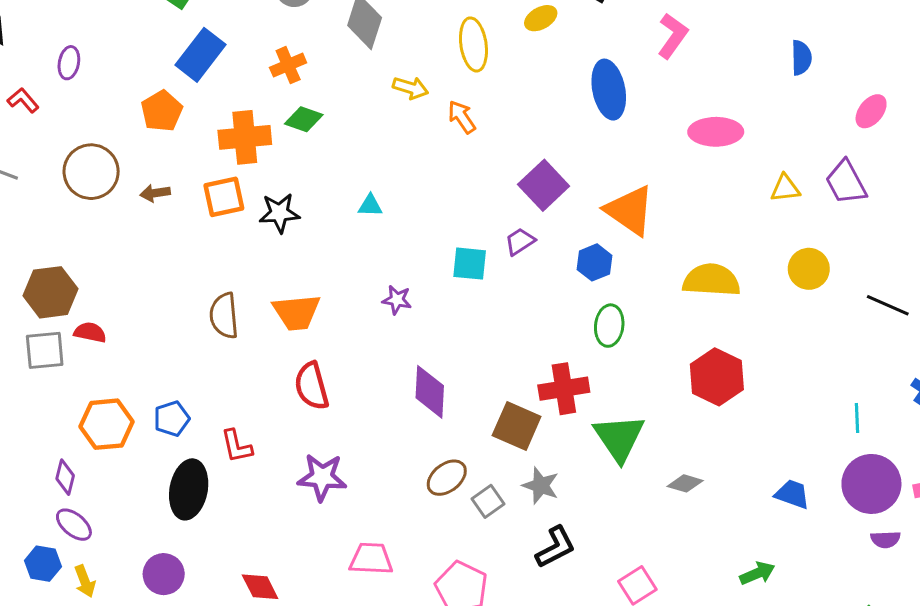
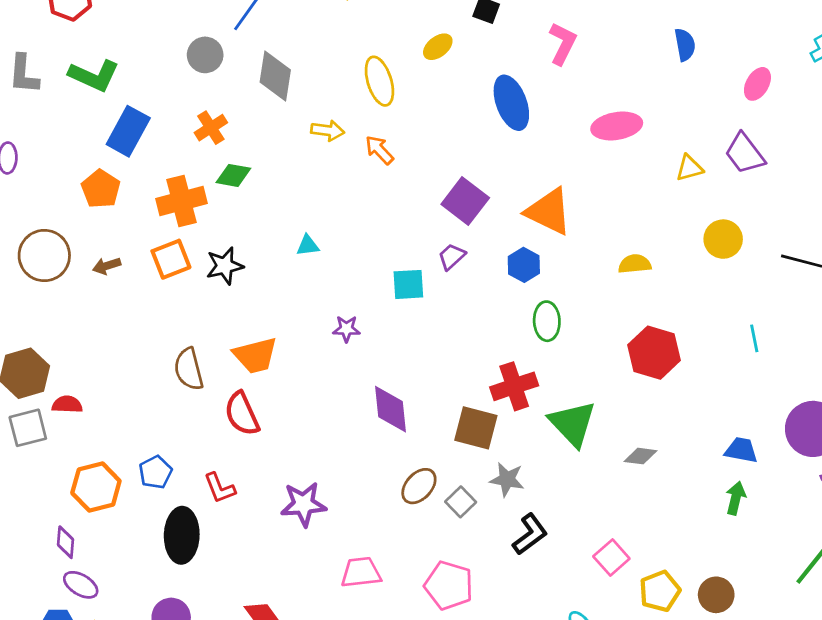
yellow semicircle: (711, 280) -> (635, 264), size x0.6
red semicircle: (312, 386) -> (242, 414), moved
cyan line: (857, 418) -> (754, 338), moved
green arrow: (757, 573) -> (736, 498), moved, turned -44

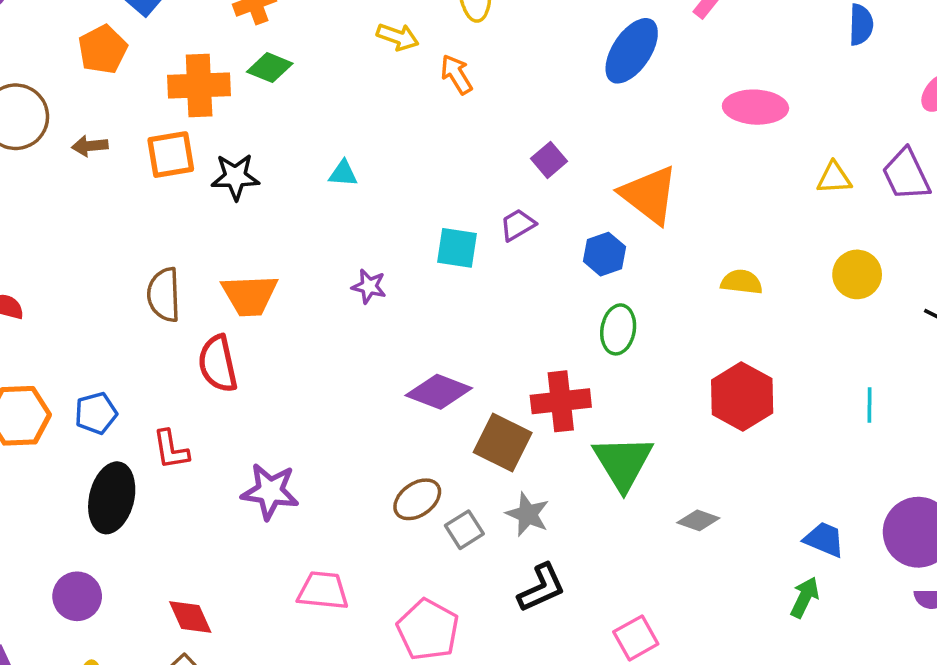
blue ellipse: (511, 103) -> (632, 51), turned 42
purple square: (465, 201) -> (549, 160), size x0.6
purple diamond: (391, 409) -> (439, 392), moved, turned -75

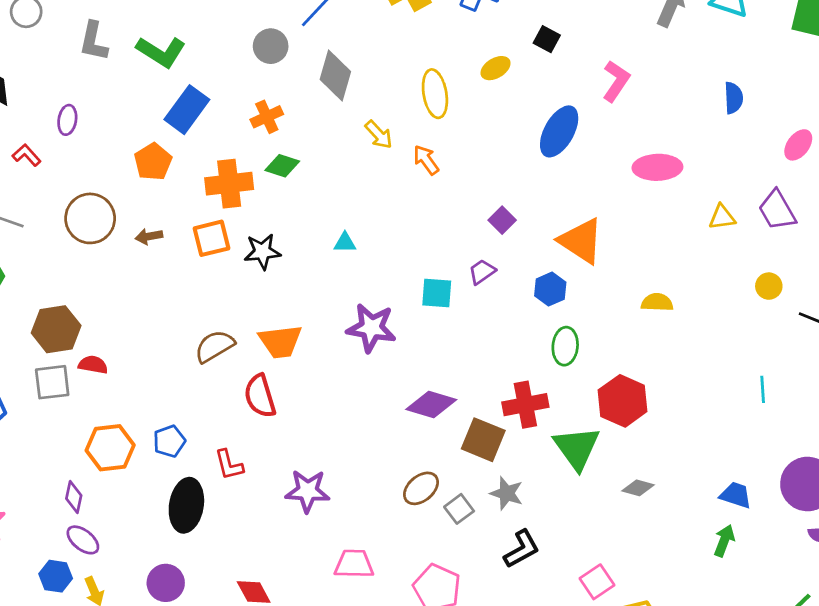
yellow arrow: (398, 37) -> (379, 135), turned 32
yellow circle: (857, 274) -> (769, 286), moved, size x0.7
purple star: (369, 286) -> (371, 328), size x1.8
brown semicircle: (164, 295) -> (214, 346), turned 66
red hexagon: (742, 396) -> (623, 401), moved

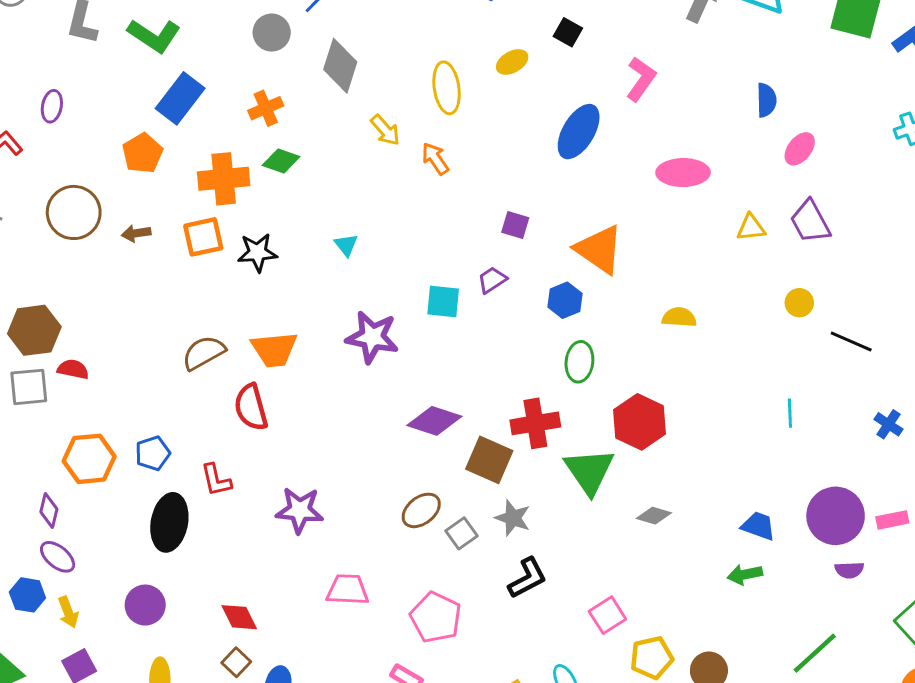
pink ellipse: (798, 145) -> (800, 149), moved
purple square: (502, 220) -> (515, 225), turned -30
cyan triangle: (345, 243) -> (346, 245), turned 50
green arrow: (724, 541) -> (745, 574), turned -124

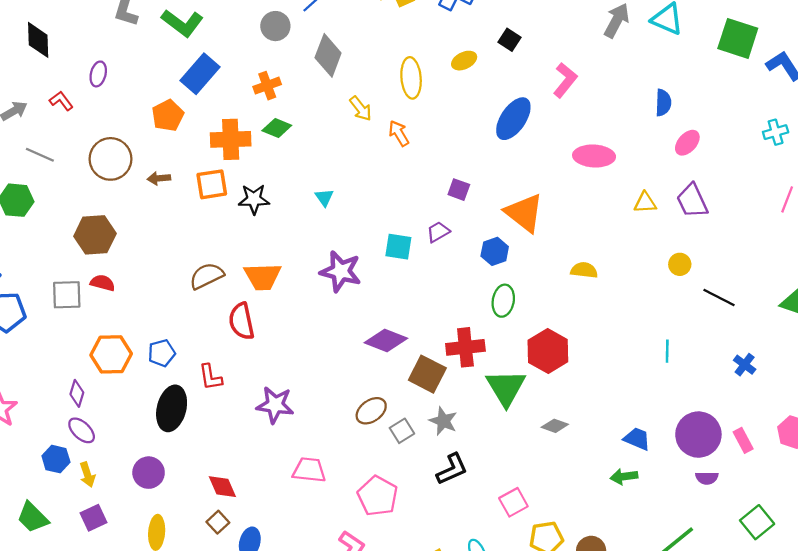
brown hexagon: (34, 330) -> (95, 235), moved
pink rectangle: (892, 520) -> (743, 440), turned 70

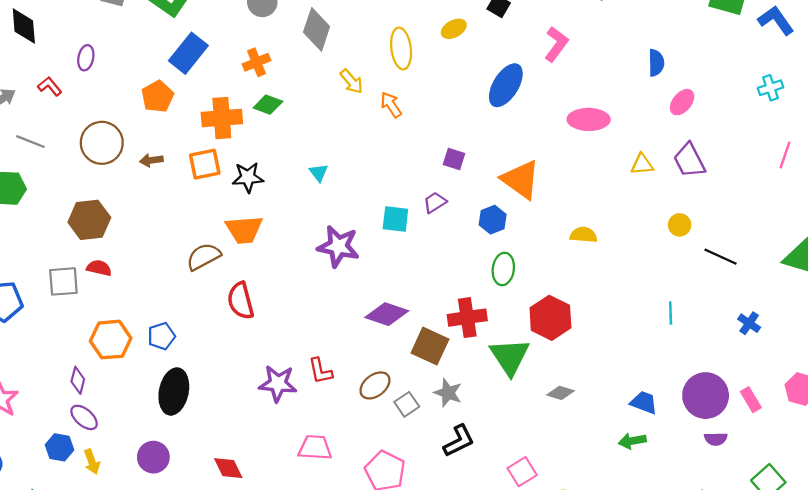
orange trapezoid: (263, 277) -> (244, 230), moved
red L-shape: (210, 377) -> (320, 371), moved

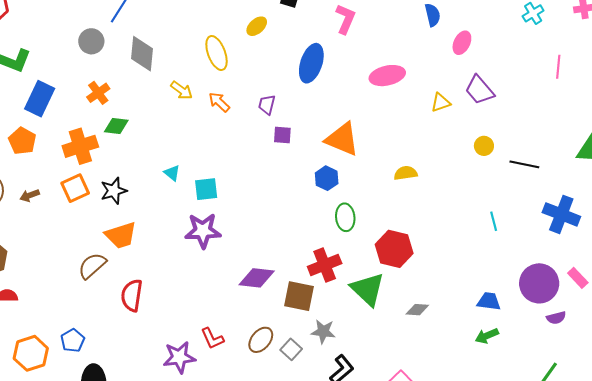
purple trapezoid: (435, 202) -> (267, 105), moved, turned -30
cyan square: (395, 219) -> (206, 189), moved
red semicircle: (241, 301) -> (132, 295), turned 36
blue cross: (749, 323) -> (561, 214), size x1.8

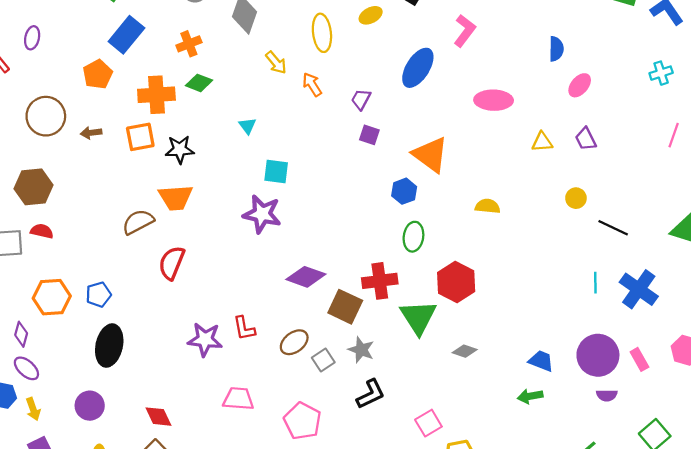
purple trapezoid: (480, 90) -> (586, 139), size x0.7
cyan triangle: (172, 173) -> (247, 126), moved
cyan line: (494, 221) -> (595, 283), moved

